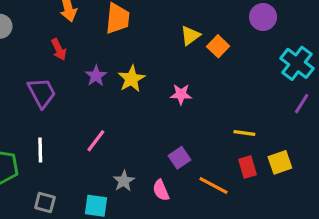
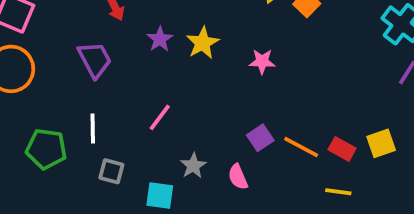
yellow line: (244, 133) -> (338, 192), moved
red rectangle: (248, 167) -> (342, 149), turned -45
orange line: (213, 186) -> (301, 147), moved
gray square: (45, 203) -> (111, 171), moved

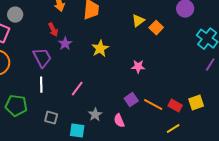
purple star: (160, 39) -> (65, 44), moved
pink star: (262, 61) -> (138, 67), moved
white line: (93, 128) -> (41, 85), moved
yellow line: (338, 192) -> (173, 129), turned -40

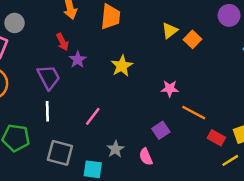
orange line: (153, 105) -> (194, 113), moved
gray square: (51, 118) -> (60, 153), size x1.5
yellow line: (173, 129) -> (230, 160), moved

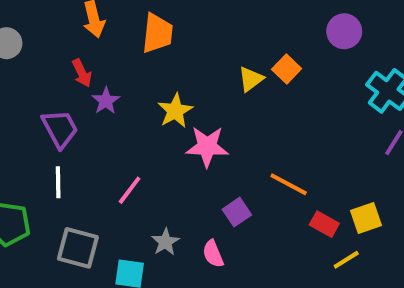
yellow triangle: (170, 31) -> (251, 79), moved
pink star: (170, 89) -> (207, 147), moved, size x1.5

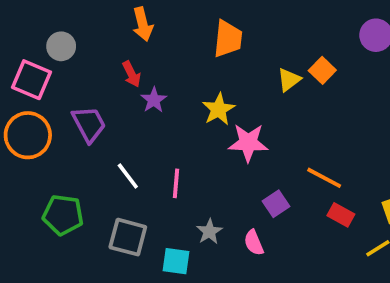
orange trapezoid: (157, 33) -> (228, 39), moved
purple trapezoid: (60, 129) -> (89, 124), moved
white line: (58, 182) -> (128, 176), moved, turned -36
pink line: (130, 190) -> (176, 183), turned -32
red rectangle: (324, 224) -> (341, 215), moved

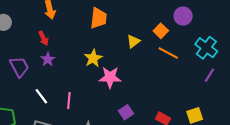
orange square: (322, 70) -> (161, 31), moved
purple star: (154, 100) -> (48, 59), moved
orange line: (324, 178) -> (168, 53), moved

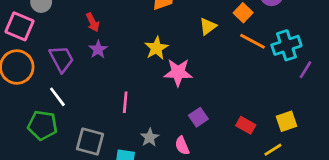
cyan cross: (206, 48) -> (286, 45), moved, turned 35
white line: (41, 96) -> (57, 97), moved

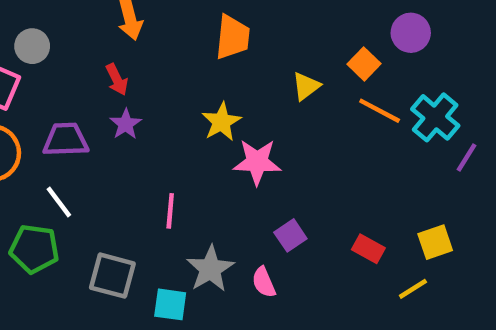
cyan cross: (286, 45) -> (435, 117), turned -32
purple trapezoid: (61, 59) -> (66, 140), turned -64
gray star: (150, 137) -> (210, 269), size x1.5

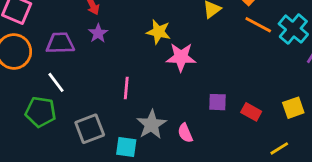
yellow star: (221, 122) -> (159, 32), turned -30
purple square: (290, 235) -> (217, 102), moved, turned 36
gray square: (112, 276) -> (90, 129), turned -36
yellow line: (413, 289) -> (279, 148), moved

